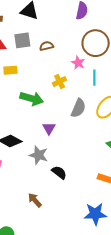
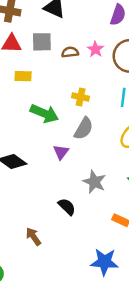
pink star: (78, 63) -> (95, 49), moved
yellow cross: (60, 82) -> (81, 97), turned 32
gray semicircle: (78, 108) -> (84, 129), moved
gray star: (39, 155) -> (94, 182), moved

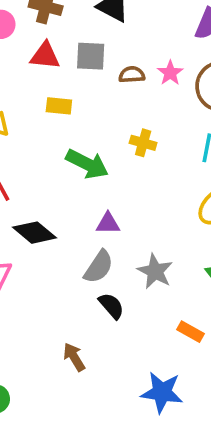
gray semicircle: (84, 129) -> (99, 267), moved
purple triangle: (61, 152) -> (108, 223), turned 49
brown arrow: (33, 236) -> (74, 357), moved

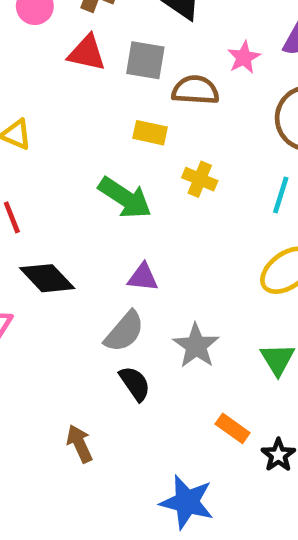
pink star: (170, 73) -> (244, 57), moved
brown semicircle: (132, 75) -> (195, 90), size x1.4
yellow rectangle: (59, 106) -> (150, 133), moved

